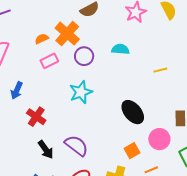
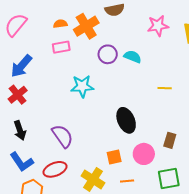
purple circle: (84, 56) -> (108, 54), moved
blue arrow: (17, 90) -> (21, 66), size x1.4
red cross: (36, 117) -> (18, 95), moved
black arrow: (46, 150) -> (20, 130), moved

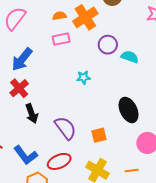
cyan semicircle: (133, 57) -> (130, 57), moved
cyan star: (82, 86) -> (83, 77), size x0.6
black arrow: (20, 130) -> (32, 114), moved
orange square: (114, 157) -> (99, 135), moved

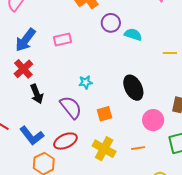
pink rectangle: (61, 39) -> (63, 40), moved
cyan star: (83, 77) -> (86, 82), moved

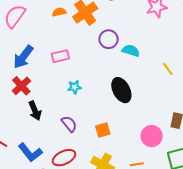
yellow line: (170, 53) -> (168, 69), turned 56
cyan star: (86, 82) -> (74, 87), moved
black ellipse: (133, 88) -> (121, 90), moved
purple semicircle: (71, 107) -> (69, 124), size x0.7

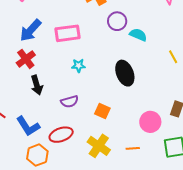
pink rectangle: (60, 56) -> (68, 33), size x1.4
purple semicircle: (69, 124) -> (70, 102), turned 108
orange square: (103, 130) -> (102, 111), turned 35

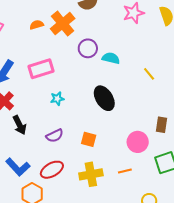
yellow cross: (99, 146) -> (91, 174), turned -35

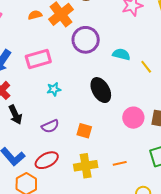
purple circle: (88, 48) -> (86, 40), size x1.4
cyan semicircle: (111, 58) -> (121, 54), moved
pink circle: (138, 142) -> (133, 118), moved

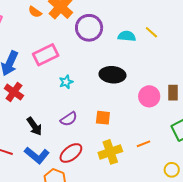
orange semicircle: (35, 15) -> (35, 12), turned -120
yellow line: (146, 67) -> (151, 32), moved
black ellipse: (101, 90) -> (112, 75), turned -45
black arrow: (15, 115) -> (34, 126), moved

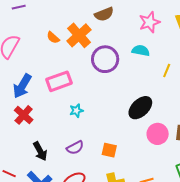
yellow line: (151, 32) -> (167, 70), turned 64
cyan semicircle: (127, 36) -> (141, 51), moved
black ellipse: (112, 75) -> (140, 108), moved, turned -55

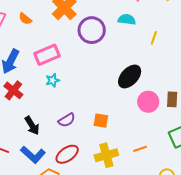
orange semicircle: (53, 38) -> (25, 19), moved
cyan star: (76, 111) -> (53, 80), moved

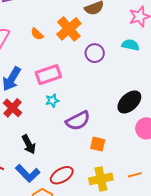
orange semicircle: (25, 19) -> (37, 34), moved
purple circle: (92, 30) -> (95, 53), size x0.7
purple semicircle: (67, 120) -> (78, 121), moved, size x1.4

